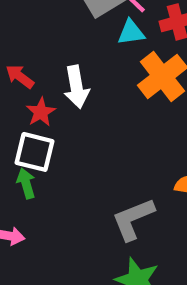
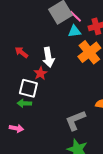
red star: (41, 112) -> (40, 73), moved
green arrow: (26, 183) -> (24, 103), turned -72

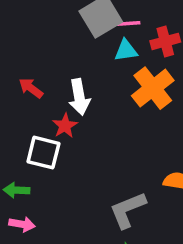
pink line: (75, 16) -> (128, 24), turned -48
green arrow: (24, 103) -> (17, 190), moved

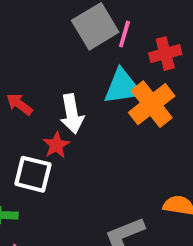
pink line: (128, 24) -> (124, 34), turned -70
cyan triangle: (126, 50) -> (122, 87), moved, size x1.5

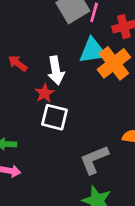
white square: (33, 174) -> (54, 117), moved

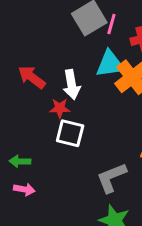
red arrow: (18, 63) -> (32, 77), size x1.4
red star: (45, 93) -> (60, 108), turned 30

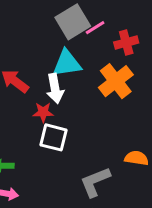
pink line: (111, 24) -> (95, 28), turned 42
cyan triangle: (110, 64) -> (67, 63), moved

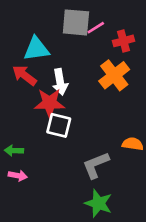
gray square: (73, 22) -> (76, 22), turned 36
cyan triangle: (67, 63) -> (36, 49), moved
red star: (43, 112) -> (50, 103), size x1.6

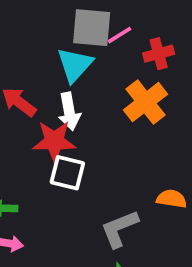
cyan triangle: (36, 49) -> (75, 65), moved, turned -40

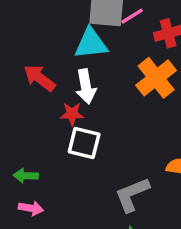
cyan triangle: (75, 65) -> (91, 44), turned 42
red star: (54, 141) -> (72, 114), size x0.6

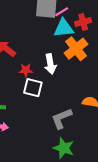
cyan triangle: (91, 44) -> (64, 28), moved
white arrow: (86, 86) -> (50, 64), moved

